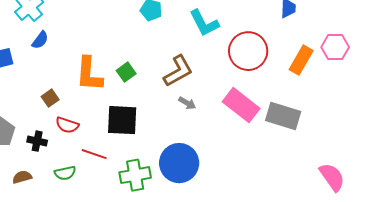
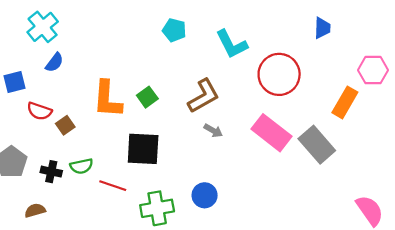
orange rectangle: (301, 60) -> (345, 102), moved
gray rectangle: (283, 116) -> (317, 145), turned 32
red semicircle: (67, 125) -> (39, 111), moved
blue circle: (179, 163) -> (205, 195), size x0.6
green semicircle: (65, 173) -> (81, 166), moved

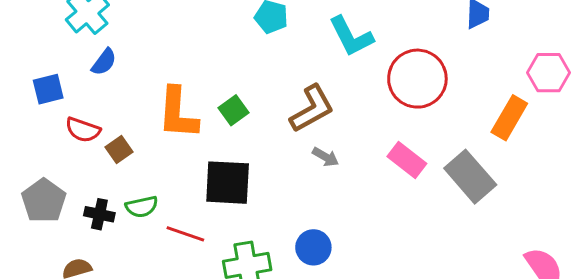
pink rectangle: (272, 133) -> (407, 160), size x0.7

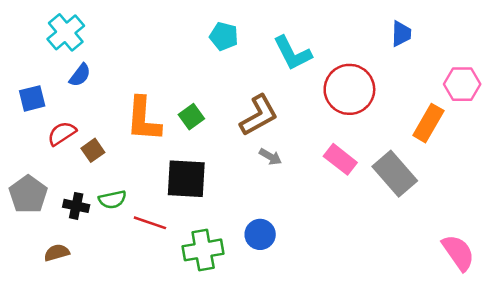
red semicircle: (83, 130) -> (62, 133), turned 128

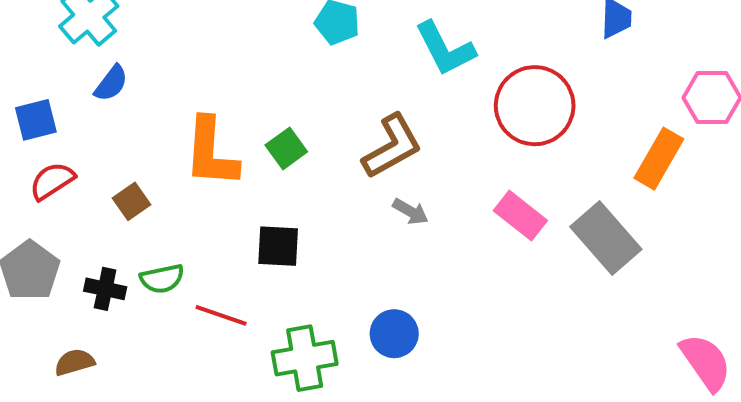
red semicircle: (62, 133) -> (52, 181), moved
black square: (186, 179) -> (278, 246), size x0.7

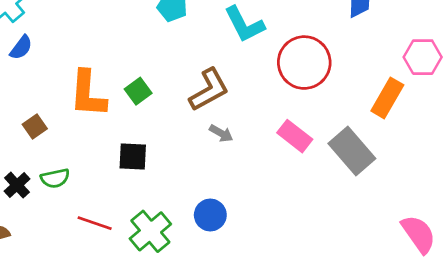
black cross: (105, 289) -> (17, 185), turned 35
red line: (221, 315) -> (95, 223), moved
green cross: (305, 358) -> (150, 231), turned -30

